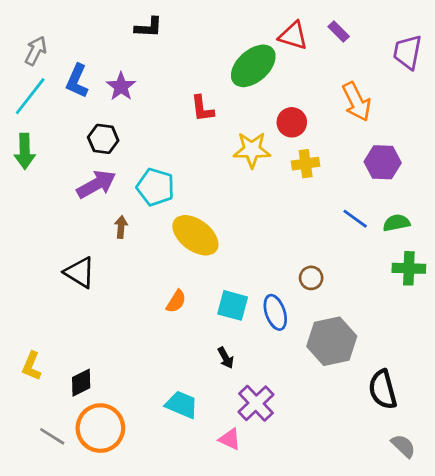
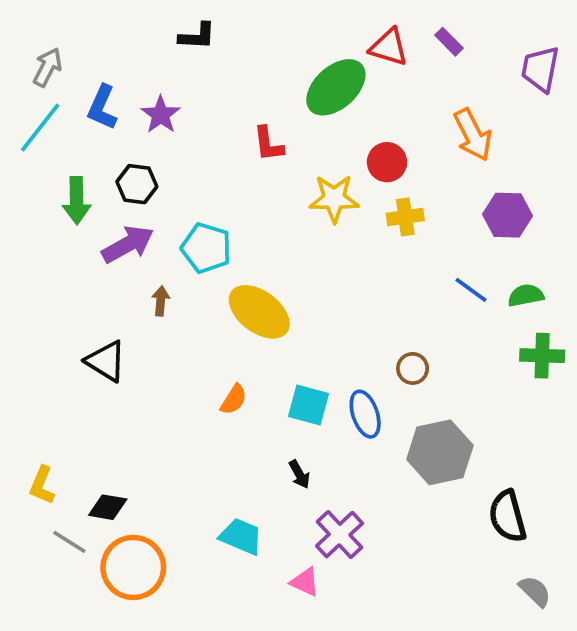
green arrow: (25, 151) -> (77, 200), moved
black diamond: (81, 383) -> (108, 507), turned 36
gray line: (52, 436) -> (69, 542), moved

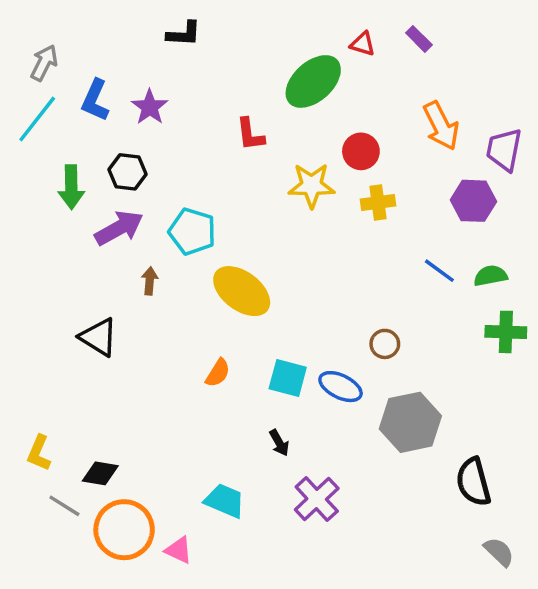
red triangle: (389, 47) -> (363, 44), size x0.7
purple trapezoid: (540, 69) -> (504, 150), moved
blue ellipse: (365, 414) -> (341, 387), turned -45
pink triangle: (305, 582) -> (179, 550), moved

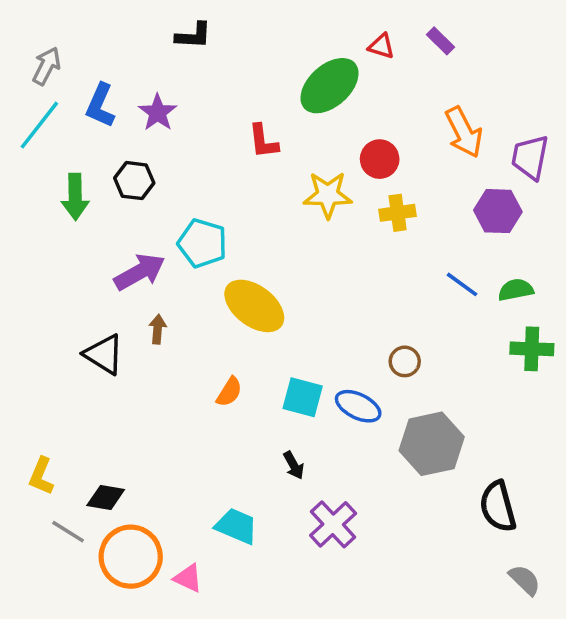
purple arrow: (119, 228) -> (140, 272), moved
brown arrow: (150, 281) -> (158, 329), moved

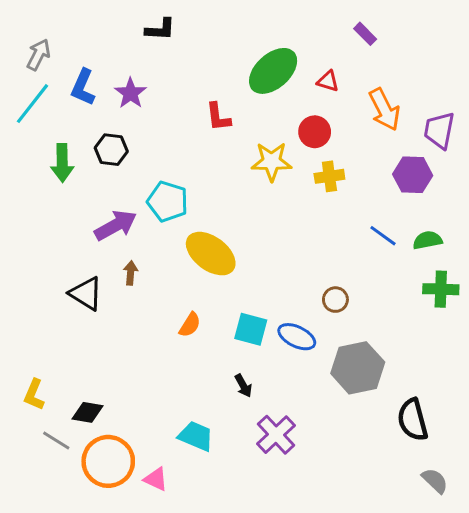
red triangle: (381, 46) -> (328, 81), moved

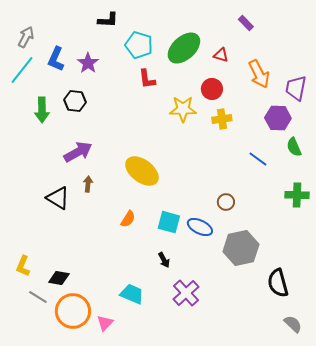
cyan pentagon: (168, 202) -> (139, 45), moved
green semicircle: (427, 240) -> (294, 147), moved, turned -102
pink triangle: (156, 479) -> (105, 323), turned 48

